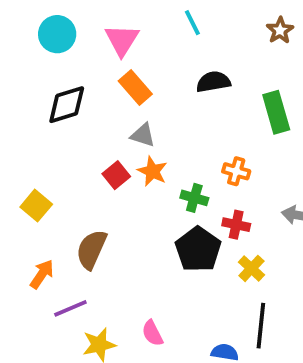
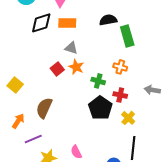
orange rectangle: (135, 87) -> (67, 23), turned -48
black diamond: (67, 105) -> (41, 23), moved
green rectangle: (276, 112) -> (127, 36), moved

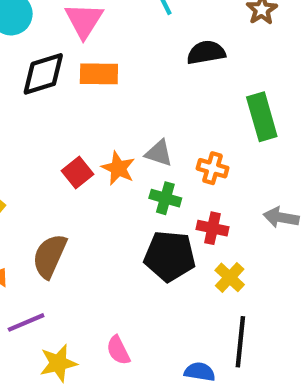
black semicircle: (108, 20) -> (206, 52), moved
green rectangle: (127, 36) -> (262, 117), moved
gray triangle: (71, 48) -> (159, 153), moved
black pentagon: (100, 108) -> (170, 256), turned -30

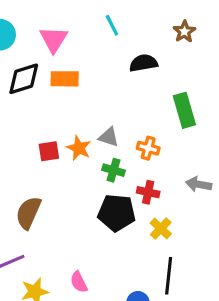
red square: (78, 172) -> (49, 151), turned 30

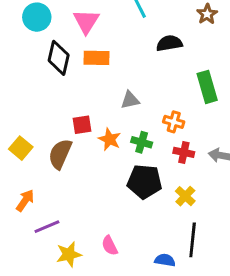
black diamond: (24, 79) -> (59, 58), turned -60
gray triangle: (109, 137) -> (130, 100), moved, turned -30
orange star: (79, 148) -> (110, 139), moved
red cross: (148, 192) -> (184, 152), moved
brown semicircle: (28, 213) -> (60, 154), moved

